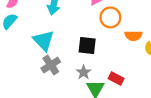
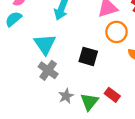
gray cross: (51, 65) -> (48, 70), turned -30
gray star: (84, 72) -> (66, 96), moved

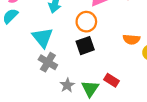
orange circle: (117, 32) -> (86, 22), moved
black square: (88, 56) -> (85, 46), turned -30

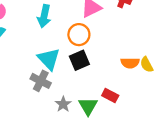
cyan triangle: (43, 37) -> (49, 59), moved
orange semicircle: (131, 39) -> (130, 63), moved

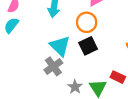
gray cross: (41, 81) -> (53, 66), turned 30

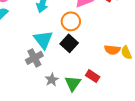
black square: (88, 46) -> (69, 43), turned -30

